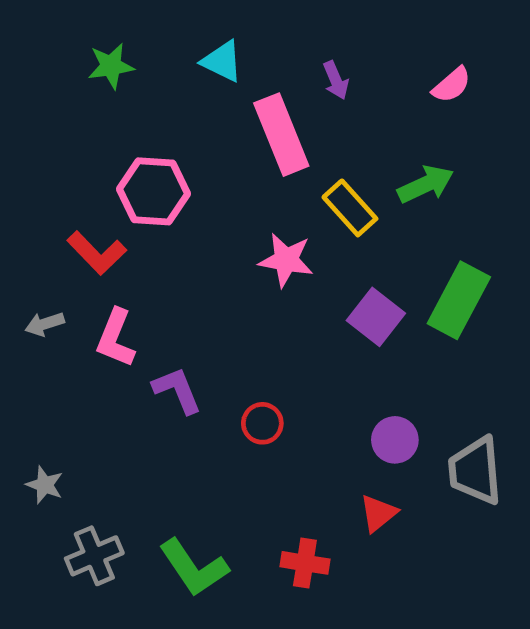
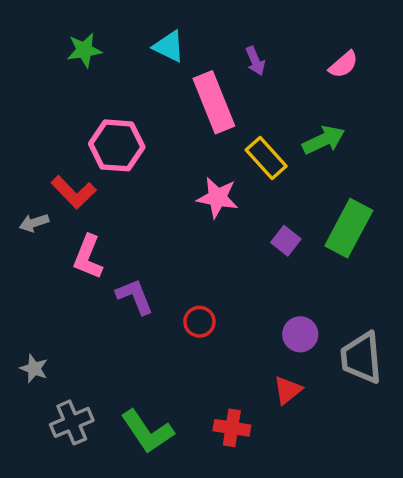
purple square: (376, 317) -> (286, 241), size x0.7
gray arrow: (45, 324) -> (34, 223), moved

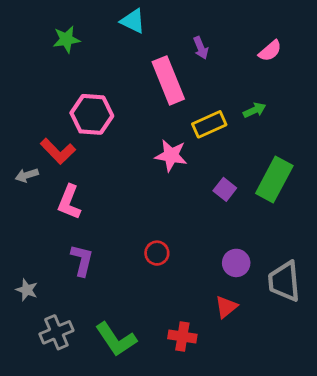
cyan triangle: (169, 46) -> (133, 21), moved
green arrow: (324, 140) -> (255, 110), size x0.7
yellow rectangle: (266, 158) -> (209, 124), turned -72
purple L-shape: (135, 297) -> (82, 260), moved, turned 36

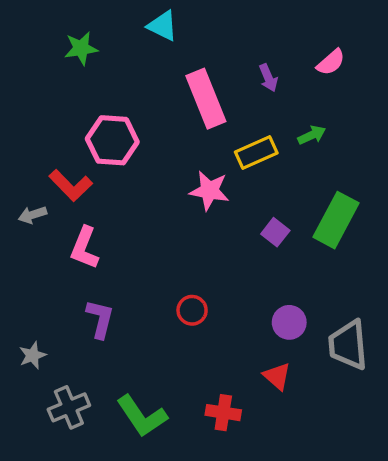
purple arrow: (201, 48) -> (268, 78), moved
gray star: (27, 290) -> (32, 355), turned 30
red triangle: (226, 307) -> (277, 376), turned -40

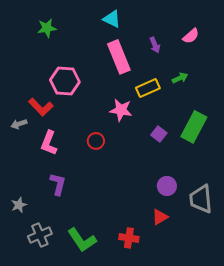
cyan triangle: (163, 26) -> (112, 19), moved
red circle: (192, 310) -> (96, 141), moved
red triangle: (277, 376) -> (160, 217), turned 48

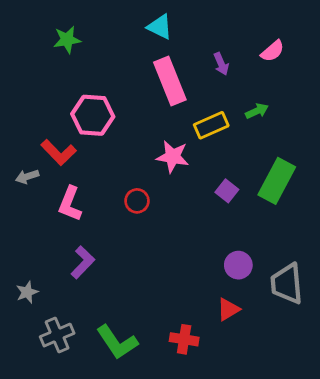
purple L-shape: (58, 184) -> (83, 262), turned 30

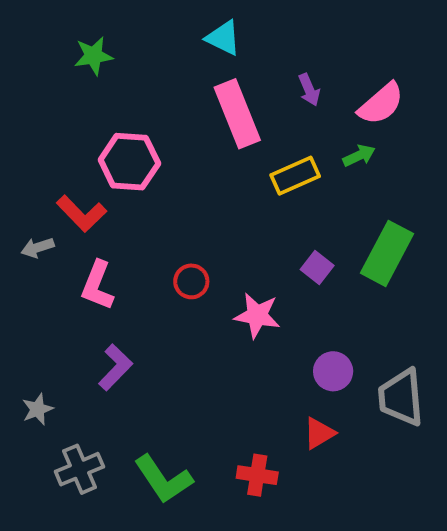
pink semicircle: (273, 51) -> (381, 104), moved, size x1.4
pink star: (173, 157) -> (257, 315), moved

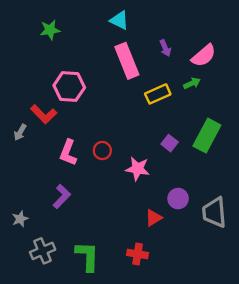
gray arrow: (38, 247) -> (20, 132), turned -42
pink L-shape: (97, 285) -> (68, 153), moved
red triangle: (319, 433) -> (154, 218), moved
green L-shape: (163, 479) -> (87, 256), turned -144

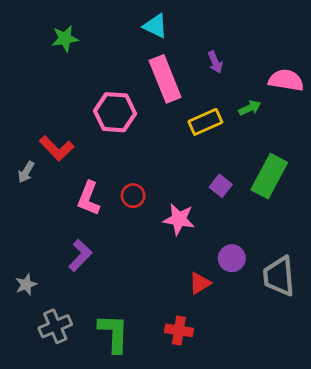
pink semicircle: (204, 56) -> (286, 80), moved, turned -130
pink hexagon: (69, 86) -> (115, 112), moved

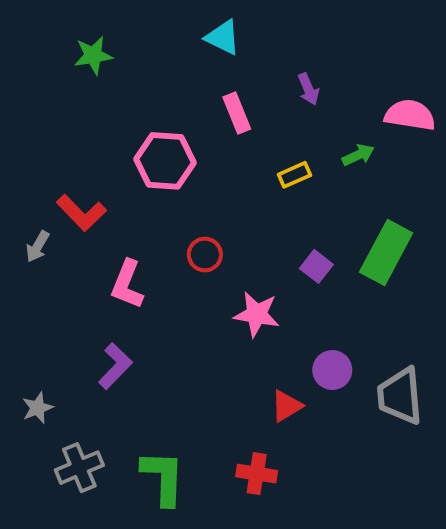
pink rectangle: (165, 79) -> (237, 113), size x0.6
yellow rectangle: (205, 122) -> (294, 175), size x0.7
red circle: (133, 196) -> (205, 255), moved

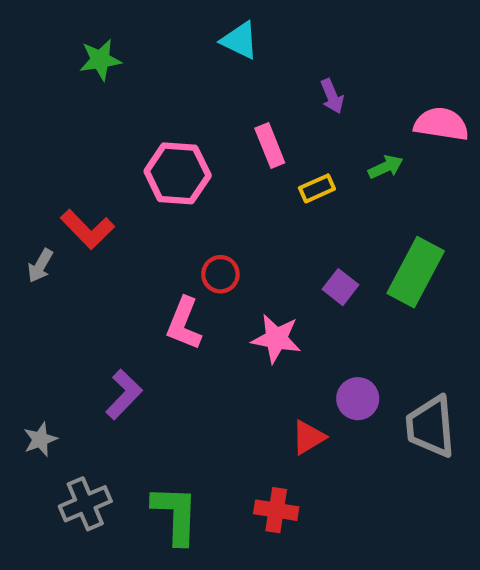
pink rectangle: (237, 113) -> (270, 146), moved
pink L-shape: (127, 284) -> (184, 324), moved

